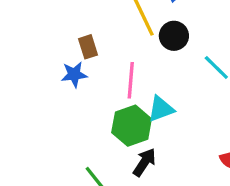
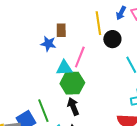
cyan triangle: (161, 109) -> (64, 68), moved
black arrow: (144, 162) -> (73, 106), turned -72

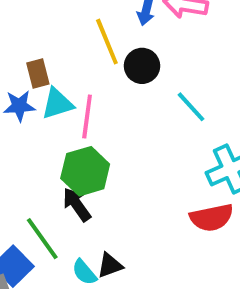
cyan triangle: (64, 68) -> (57, 104), moved
black arrow: (73, 106) -> (77, 204), moved

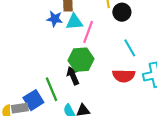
cyan line: (191, 107) -> (130, 48), moved
red semicircle: (212, 218) -> (124, 76), moved

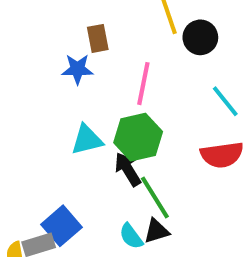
cyan triangle: (74, 22) -> (87, 140), moved
green line: (51, 89) -> (155, 198), moved

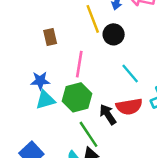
blue star: (77, 69) -> (40, 81), moved
black arrow: (128, 169) -> (108, 114), moved

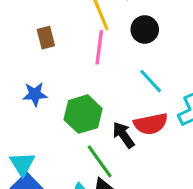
black circle: (114, 34) -> (145, 30), moved
pink line: (79, 64) -> (99, 47), moved
cyan triangle: (45, 100) -> (22, 164), moved, turned -45

